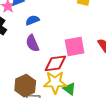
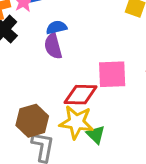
purple semicircle: (32, 43) -> (53, 46), moved

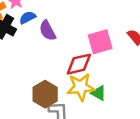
blue semicircle: (56, 27) -> (28, 18), moved

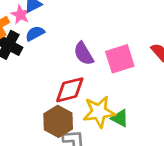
purple semicircle: (48, 31) -> (84, 54), moved
red diamond: (79, 64) -> (70, 90), moved

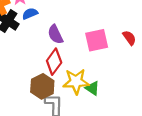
purple semicircle: (84, 54) -> (55, 34), moved
red diamond: (70, 90) -> (54, 62), turned -45

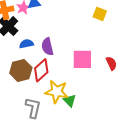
blue semicircle: (30, 14) -> (26, 44), moved
brown hexagon: (42, 86) -> (21, 70), moved

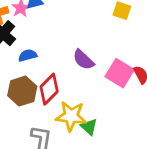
purple semicircle: (47, 47) -> (83, 60), moved, turned -30
pink square: (82, 59) -> (120, 73), moved, turned 35

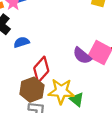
purple semicircle: (83, 60) -> (82, 56), moved
brown hexagon: (22, 91) -> (32, 90), moved

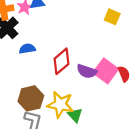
purple semicircle: (82, 56) -> (87, 71), turned -30
red diamond: (41, 70) -> (62, 61), moved

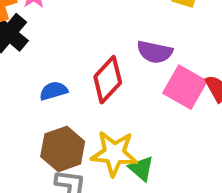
blue semicircle: (27, 49) -> (54, 91), moved
purple semicircle: (87, 71) -> (155, 52), moved

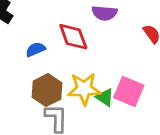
red diamond: (108, 80) -> (73, 37), turned -56
pink square: (185, 87) -> (129, 91), moved

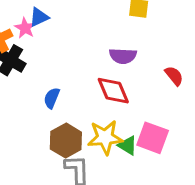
red diamond: (73, 37) -> (113, 91), moved
blue semicircle: (36, 49) -> (52, 98), turned -42

